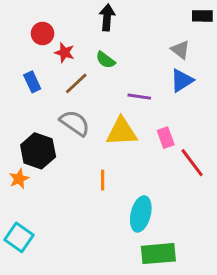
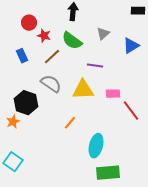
gray triangle: (180, 50) -> (103, 34), moved, turned 40
green semicircle: (106, 60) -> (72, 41), size x1.5
blue triangle: (182, 80) -> (131, 46), moved
pink rectangle: (166, 138) -> (113, 94), turned -72
orange line: (103, 180) -> (70, 123), turned 40

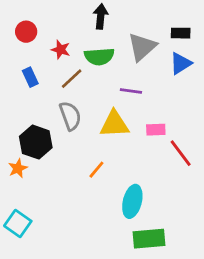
black rectangle: (138, 11) -> (181, 33), moved
red circle: (29, 23) -> (26, 32), moved
gray triangle: (103, 34) -> (142, 47), size x1.6
green semicircle: (72, 41) -> (99, 56), turned -40
gray semicircle: (51, 84) -> (70, 116), turned 35

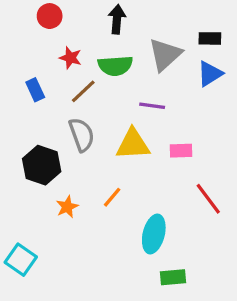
red circle: (26, 32) -> (50, 16), moved
red line: (181, 153) -> (208, 199), moved
orange star: (18, 168) -> (67, 207), moved
green rectangle: (149, 239) -> (173, 277), size x0.7

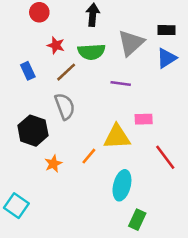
yellow triangle: (133, 144) -> (117, 137), moved
green rectangle: (173, 277) -> (137, 220), turned -60

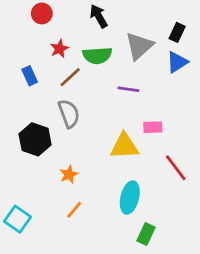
black arrow: (93, 15) -> (99, 16), turned -35
black rectangle: (167, 30) -> (177, 32), turned -66
red star: (56, 45) -> (59, 49), turned 30
orange line: (89, 156) -> (74, 210), moved
orange star: (53, 164) -> (69, 174), moved

